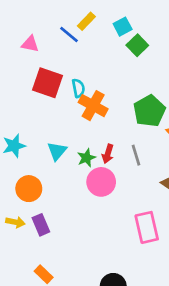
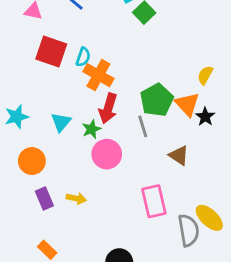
cyan semicircle: (78, 88) -> (83, 57), turned 30
green pentagon: (149, 111) -> (157, 100), moved
red arrow: (108, 154) -> (108, 108), moved, size x1.5
yellow arrow: (15, 222) -> (76, 198), moved

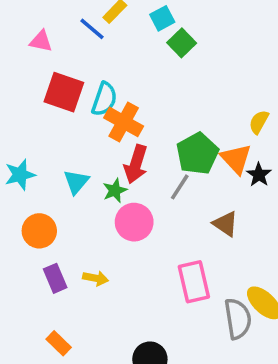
cyan semicircle: (83, 57) -> (104, 99), size x1.4
gray line: (143, 126) -> (180, 187), turned 50

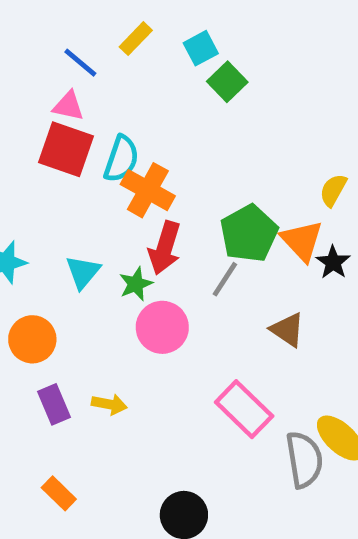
blue line: (92, 29) -> (80, 63), moved
pink triangle: (41, 41) -> (68, 106), moved
pink rectangle: (194, 282) -> (244, 409), turned -33

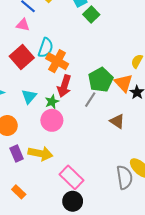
red square: (66, 149) -> (22, 57), moved, turned 30
pink circle: (162, 327) -> (52, 120), moved
yellow arrow: (109, 404) -> (40, 154), size x1.6
pink rectangle: (244, 409) -> (72, 177), moved

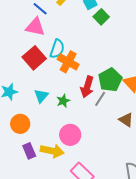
pink triangle: (23, 25) -> (35, 27), size x1.5
red arrow: (64, 86) -> (87, 87), moved
pink circle: (52, 120) -> (70, 135), moved

